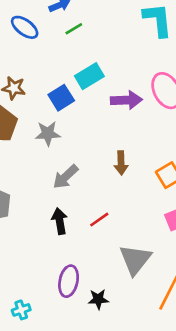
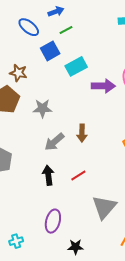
blue square: (61, 98) -> (50, 51), moved
brown arrow: (121, 163) -> (82, 133), moved
black star: (98, 299) -> (75, 247), moved

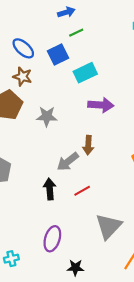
blue ellipse: (29, 27) -> (23, 48), moved
purple arrow: (103, 86) -> (101, 105), moved
gray arrow: (54, 142) -> (68, 162), moved

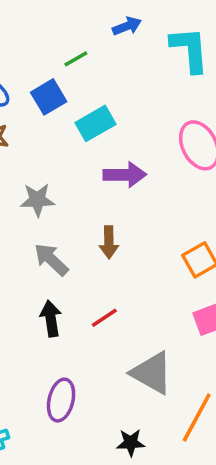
blue arrow: (66, 12) -> (127, 26), moved
gray arrow: (68, 162) -> (51, 260), moved, turned 85
gray triangle: (109, 226) -> (152, 373), turned -40
black star: (75, 268) -> (131, 443), moved

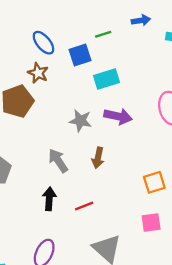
gray star: (37, 200) -> (80, 121), moved

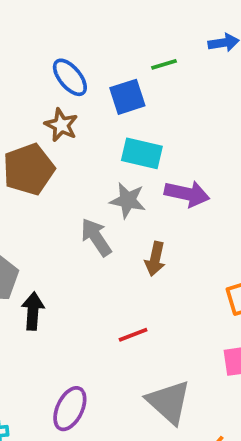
cyan rectangle: (107, 79) -> (142, 153), moved, turned 30
gray arrow: (58, 161) -> (96, 237), moved
black arrow: (49, 199) -> (33, 311), moved

